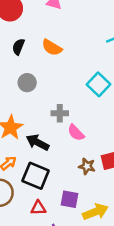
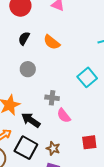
brown star: (87, 166) -> (53, 148), moved

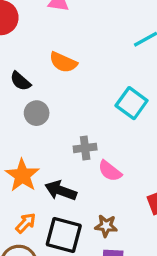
black semicircle: (24, 38) -> (20, 81), moved, turned -64

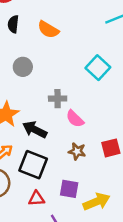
black semicircle: (20, 81) -> (13, 24), moved, turned 48
brown star: (106, 226) -> (77, 151), moved

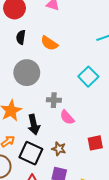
gray circle: (23, 67) -> (27, 73), size x1.6
black arrow: (35, 130) -> (34, 124), turned -132
brown star: (77, 151) -> (59, 149), moved

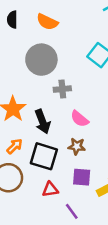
gray circle: (27, 73) -> (41, 60), moved
pink semicircle: (67, 117) -> (80, 119), moved

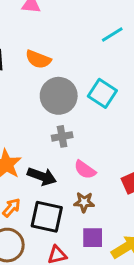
gray circle: (41, 60) -> (59, 96), moved
black arrow: (42, 122) -> (42, 176), turned -45

